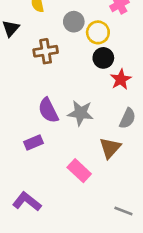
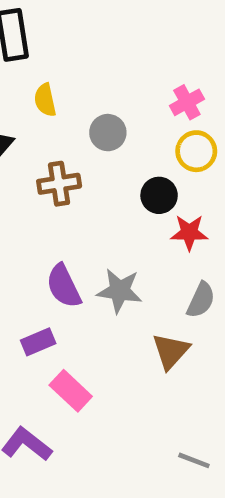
yellow circle: (98, 32) -> (196, 151), moved
red star: (121, 79) -> (189, 233), turned 30
pink rectangle: (79, 171) -> (71, 391), moved

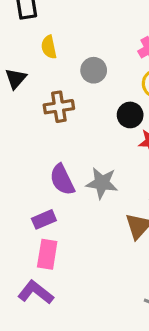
pink rectangle: (71, 391) -> (47, 254), moved, turned 56

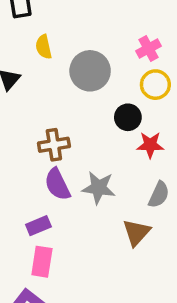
gray circle: (94, 70) -> (90, 71), size x1.5
brown cross: (59, 107) -> (54, 145), moved

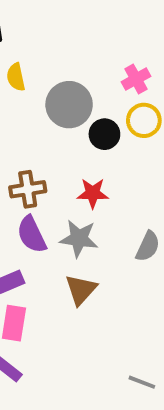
black circle: (128, 117) -> (104, 134), moved
red star: (150, 145) -> (93, 193), moved
brown triangle: (136, 232) -> (81, 290), moved

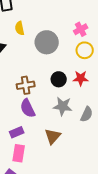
black circle: (104, 134) -> (59, 79), moved
red star: (93, 193) -> (81, 78), moved
gray star: (79, 238) -> (63, 106), moved

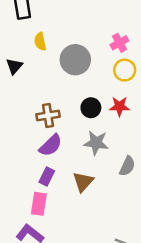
purple semicircle: (28, 108) -> (51, 145), turned -108
gray semicircle: (87, 114) -> (127, 166), moved
purple rectangle: (17, 132) -> (47, 177), moved, turned -40

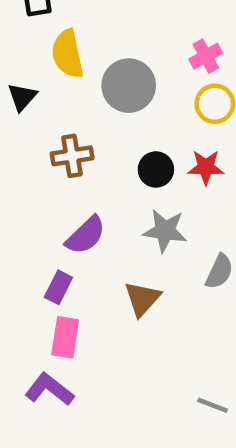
yellow semicircle: (40, 42) -> (67, 54), size x1.5
brown cross: (48, 116) -> (72, 156), moved
purple rectangle: (47, 177) -> (58, 287), moved

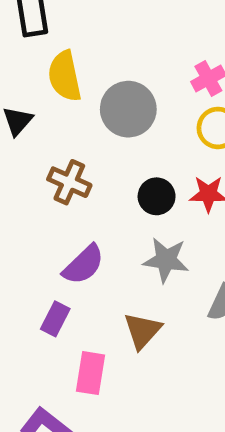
brown cross: (72, 156) -> (69, 182), turned 33
pink rectangle: (65, 337) -> (91, 373), moved

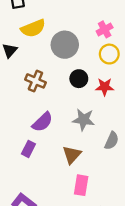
yellow semicircle: (65, 76) -> (33, 28), turned -100
black circle: (157, 196) -> (79, 79), moved
pink rectangle: (91, 373) -> (81, 185), moved

